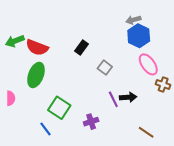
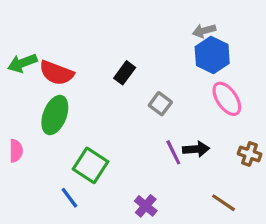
brown cross: (163, 85) -> (250, 154), moved
purple cross: (91, 122) -> (146, 206), moved, turned -32

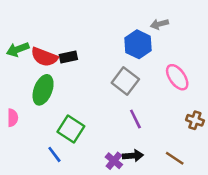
blue hexagon: (212, 55) -> (138, 44), moved
black rectangle: (125, 73) -> (68, 57), moved, turned 42
gray square: (160, 104) -> (125, 81), size x1.5
black arrow: (196, 149) -> (133, 156), moved

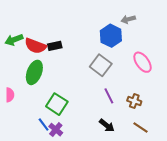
brown cross: (195, 120) -> (134, 101), moved
black arrow: (133, 156) -> (107, 125), turned 42
purple cross: (114, 161) -> (56, 130), moved

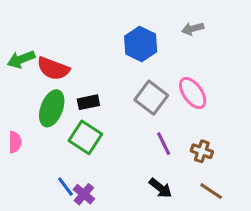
blue hexagon: (111, 36) -> (141, 44), moved
black rectangle: (55, 46) -> (88, 102), moved
pink ellipse: (143, 62) -> (193, 93), moved
green square: (57, 104) -> (85, 137), moved

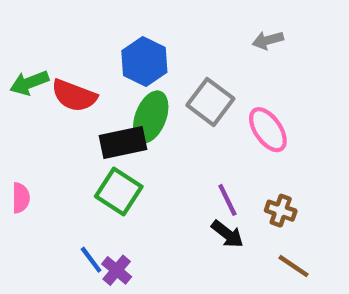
blue hexagon: (141, 44) -> (144, 61), moved
gray square: (151, 98) -> (210, 102), moved
black rectangle: (88, 102) -> (123, 142), size x1.5
green ellipse: (52, 108) -> (151, 117), moved
black arrow: (160, 188) -> (227, 234), moved

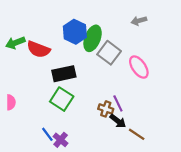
green ellipse: (151, 117) -> (93, 38), moved
brown cross: (281, 211) -> (106, 109), moved
brown line: (293, 266) -> (137, 134), moved

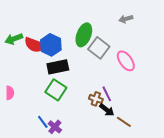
blue hexagon: (75, 32) -> (51, 45), moved

